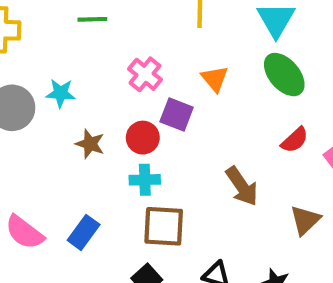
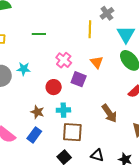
red circle: (143, 138) -> (54, 87), moved
brown star: (90, 144) -> (37, 112), moved

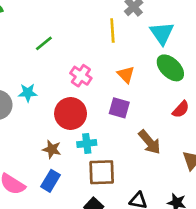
green line: (39, 34) -> (44, 43), turned -32
purple square: (79, 79) -> (119, 108), moved
red circle: (54, 87) -> (71, 114), size x1.5

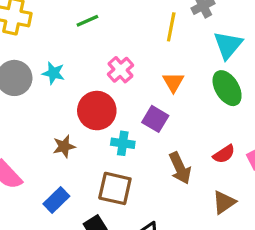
red semicircle: (181, 109) -> (224, 154), moved
cyan cross: (87, 143) -> (123, 143), moved
brown star: (52, 149) -> (64, 146), turned 30
blue rectangle: (50, 181) -> (56, 200), moved

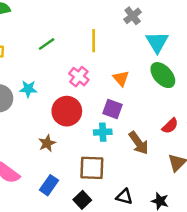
yellow line: (171, 27) -> (94, 41), moved
cyan cross: (123, 143) -> (103, 132), moved

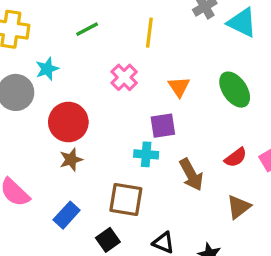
cyan triangle: (157, 42) -> (242, 23), moved, turned -40
cyan star: (28, 89) -> (47, 69), moved, turned -30
purple square: (113, 109) -> (163, 126), turned -36
red circle: (67, 111) -> (68, 122), moved

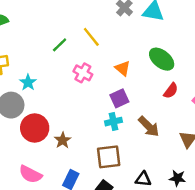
green line: (87, 29) -> (60, 45), moved
yellow line: (149, 33) -> (91, 37), turned -30
red circle: (68, 122) -> (35, 128), moved
red semicircle: (236, 157) -> (171, 91), moved

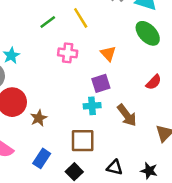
green ellipse: (162, 59) -> (148, 33), moved
pink cross: (83, 73) -> (68, 53), turned -30

